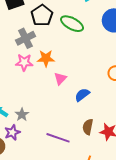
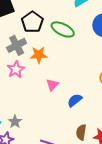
orange star: (46, 58) -> (39, 55), moved
pink star: (24, 62) -> (16, 69), turned -30

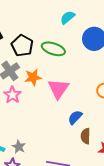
pink triangle: (52, 85) -> (58, 89), moved, size x1.6
brown semicircle: (81, 132) -> (85, 136), moved

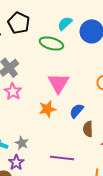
cyan semicircle: (68, 17) -> (65, 23), moved
black pentagon: (22, 46) -> (19, 23), moved
orange star: (33, 77) -> (47, 109), moved

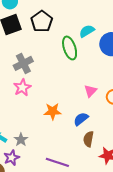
green ellipse: (51, 44) -> (70, 48), turned 45
pink triangle: (58, 83) -> (90, 91), moved, size x0.6

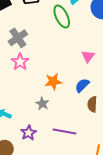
gray star: (21, 140) -> (42, 104), moved
purple star: (12, 158) -> (29, 133), moved

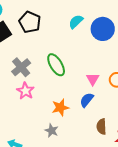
green ellipse: (62, 17) -> (56, 65), moved
blue semicircle: (82, 85) -> (87, 100), moved

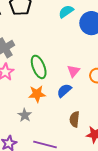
green ellipse: (56, 65) -> (39, 67), moved

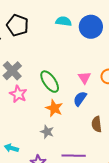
cyan semicircle: (66, 12) -> (64, 21), turned 56
orange star: (37, 94) -> (54, 108), turned -30

